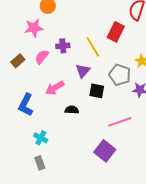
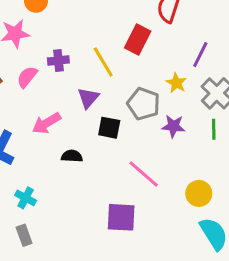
pink line: (120, 122) -> (144, 174), turned 60
purple square: (105, 151) -> (121, 217), turned -35

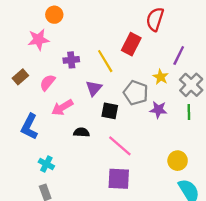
pink semicircle: (27, 77) -> (48, 83), moved
pink line: (144, 174) -> (120, 146), moved

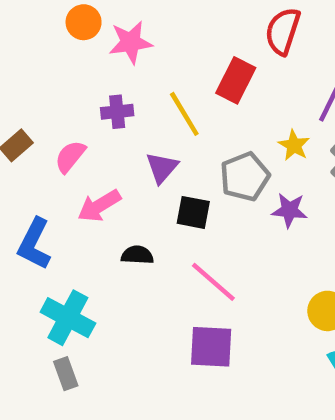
pink star: (38, 40) -> (131, 42), moved
gray pentagon: (136, 93) -> (245, 177), turned 30
cyan cross: (46, 164) -> (68, 318), size x1.6

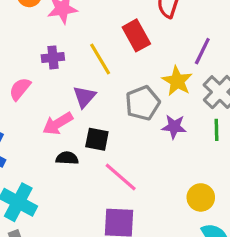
red rectangle: (236, 80) -> (136, 35), turned -56
yellow star: (294, 145) -> (177, 81), size x1.4
pink arrow: (99, 206) -> (58, 124), moved
black square: (193, 212) -> (97, 139), moved

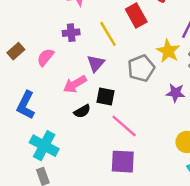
purple star: (174, 127) -> (176, 93), moved
black semicircle: (67, 158) -> (82, 111), turned 147

